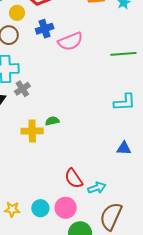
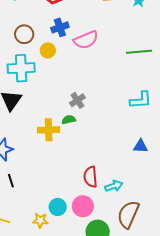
yellow circle: (17, 13) -> (48, 50), moved
gray cross: (22, 89) -> (77, 100), moved
red semicircle: (74, 178) -> (91, 177), turned 30
yellow star: (12, 209) -> (40, 220), moved

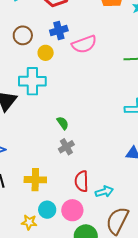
cyan cross: (21, 68) -> (32, 81), moved
gray cross: (77, 100) -> (66, 147), moved
green semicircle: (69, 120) -> (63, 123), turned 64
yellow cross: (49, 130) -> (35, 180), moved

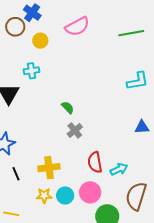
blue cross: (59, 30) -> (32, 13), moved, turned -30
cyan cross: (32, 81) -> (31, 71), size x0.6
yellow star: (29, 222) -> (44, 196), moved

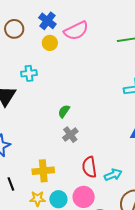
blue cross: (32, 13) -> (47, 21), moved
yellow circle: (40, 41) -> (50, 43), moved
green semicircle: (68, 107) -> (64, 111), turned -104
black line: (16, 174) -> (11, 184), moved

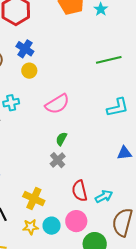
pink semicircle: (76, 31) -> (57, 104), moved
green semicircle: (64, 111) -> (61, 139), moved
yellow cross: (43, 171) -> (34, 199), turned 35

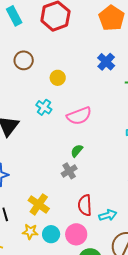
blue cross: (25, 49) -> (106, 62), moved
cyan cross: (11, 103) -> (44, 107), moved, turned 35

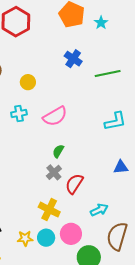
cyan cross: (44, 107) -> (19, 113), turned -35
yellow cross: (39, 204) -> (49, 210), moved
red semicircle: (85, 205) -> (74, 184), moved, turned 45

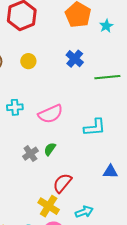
yellow circle: (28, 82) -> (28, 61), moved
cyan L-shape: (115, 121) -> (95, 127), moved
gray cross: (54, 172) -> (30, 154), moved
yellow cross: (49, 210) -> (49, 206), moved

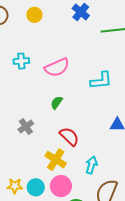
gray cross: (30, 154) -> (26, 126), moved
red semicircle: (62, 183) -> (69, 136), turned 95
cyan arrow: (84, 212) -> (91, 165), turned -54

